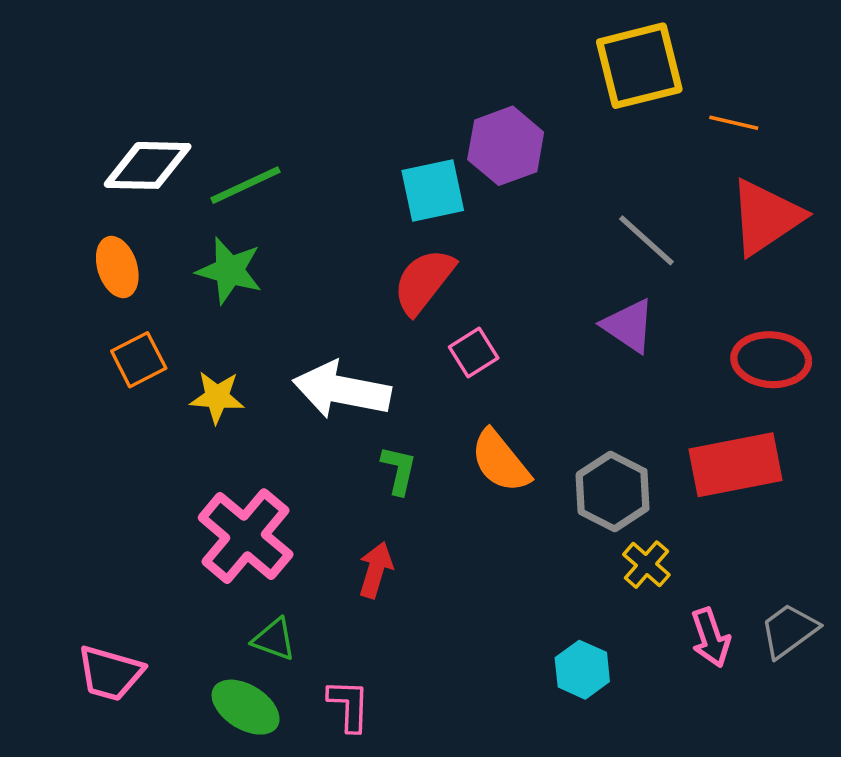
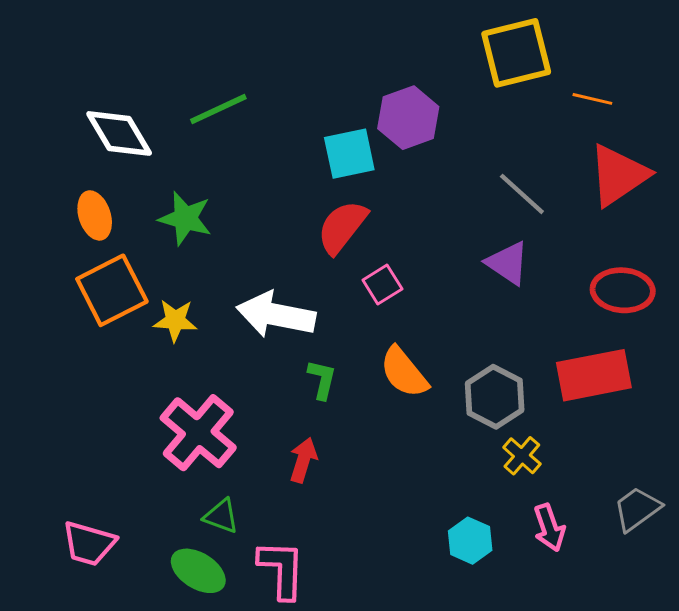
white diamond: (148, 165) -> (119, 133), turned 58
green line: (246, 185) -> (218, 109), moved
orange square: (139, 360) -> (112, 290), size x1.6
pink arrow: (711, 638) -> (549, 528), moved
pink L-shape: (349, 705) -> (282, 569), size x1.4

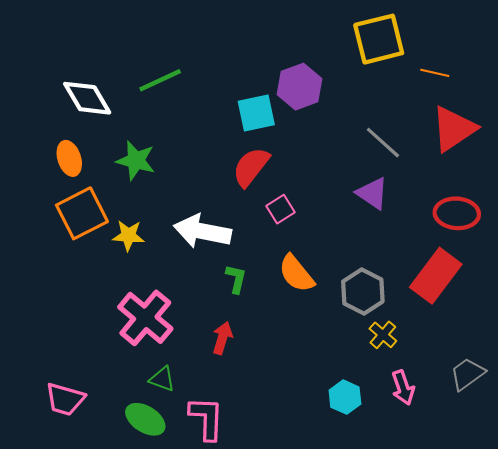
red rectangle: (594, 375) -> (436, 276), turned -42

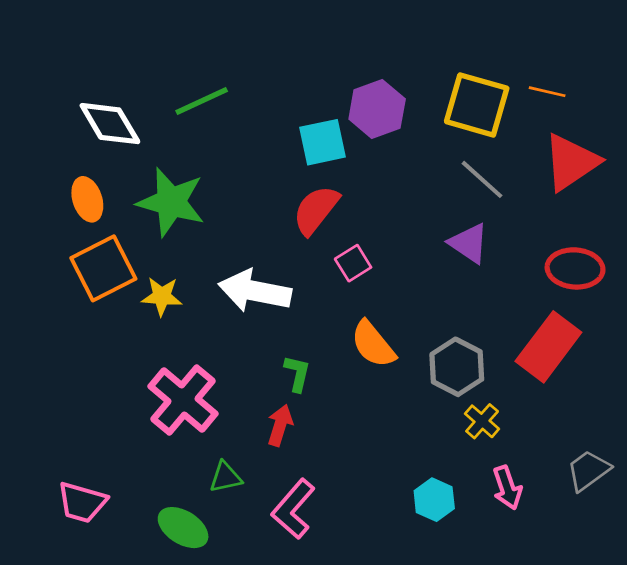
yellow square: (379, 39) -> (477, 105), moved, turned 30
green star: (136, 161) -> (171, 202), size x1.4
green L-shape: (236, 279) -> (297, 373), moved
green triangle: (162, 379) -> (226, 477), moved, turned -32
pink L-shape: (207, 418) -> (293, 509), moved, turned -141

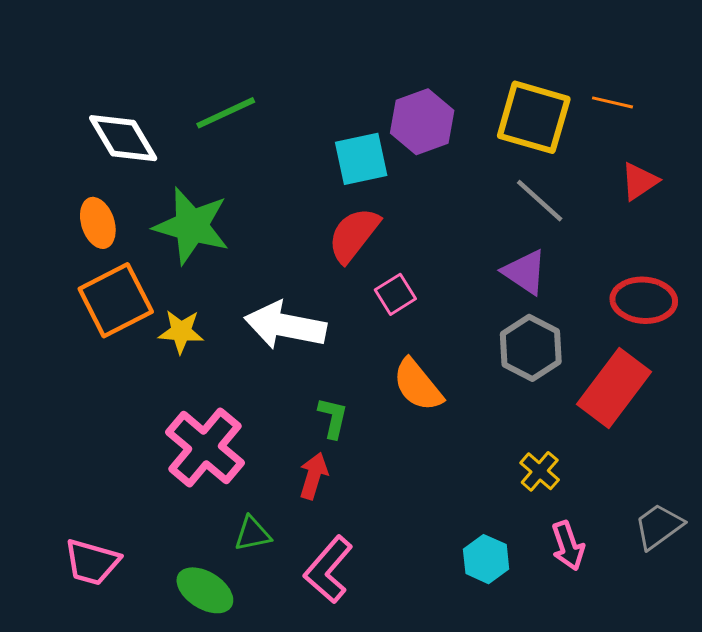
red triangle: (571, 162) -> (639, 181), size x0.6
gray hexagon: (457, 367) -> (531, 348), moved

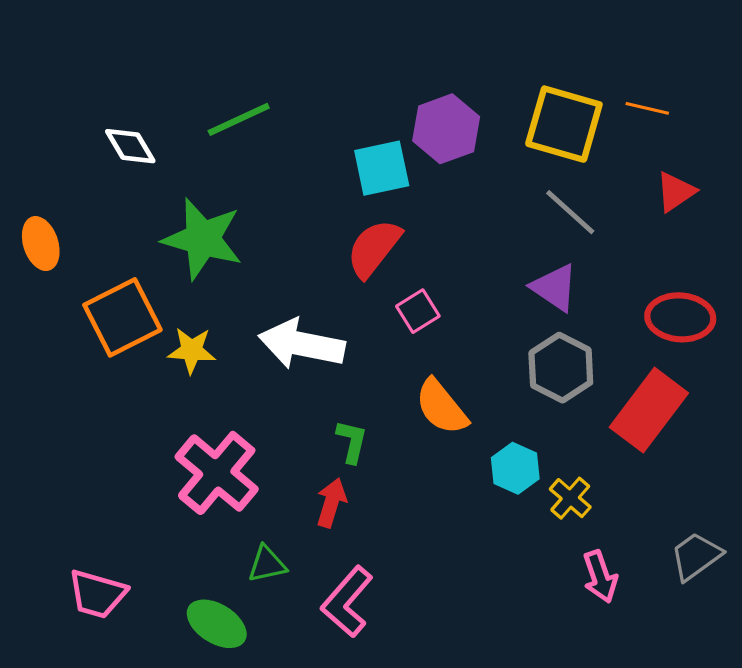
white diamond: (123, 138) -> (130, 146), size x0.7
orange ellipse: (98, 223) -> (41, 244), moved
cyan hexagon: (486, 559) -> (515, 468), moved

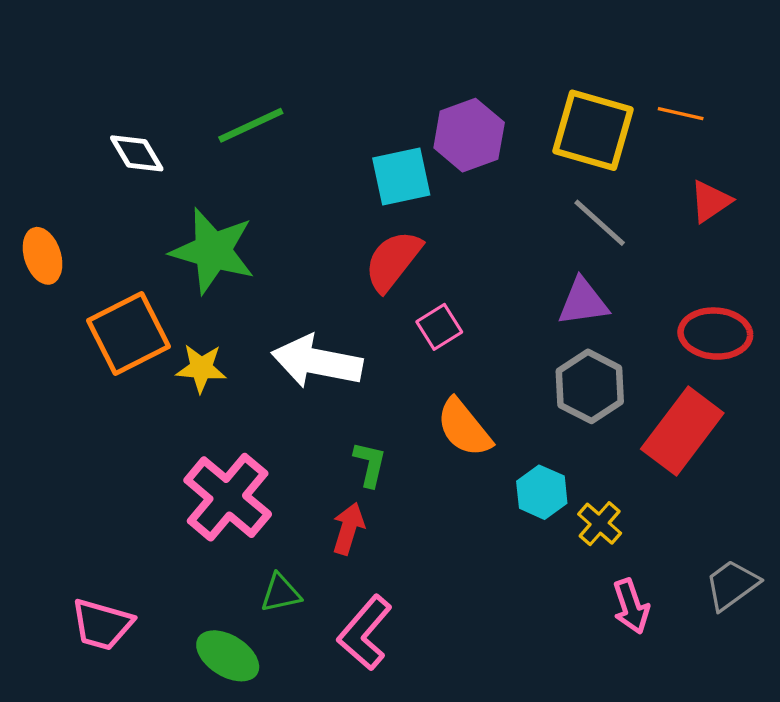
purple triangle: (555, 288) -> (583, 302), turned -42

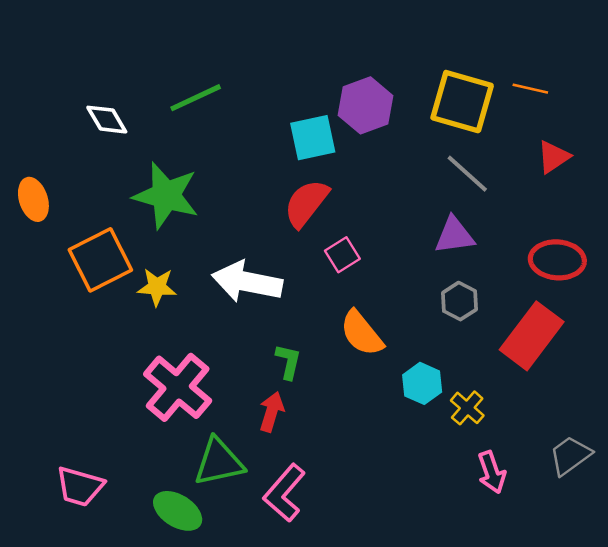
gray hexagon: (590, 386) -> (460, 301), size x0.7
green triangle: (281, 593) -> (219, 462), size x1.6

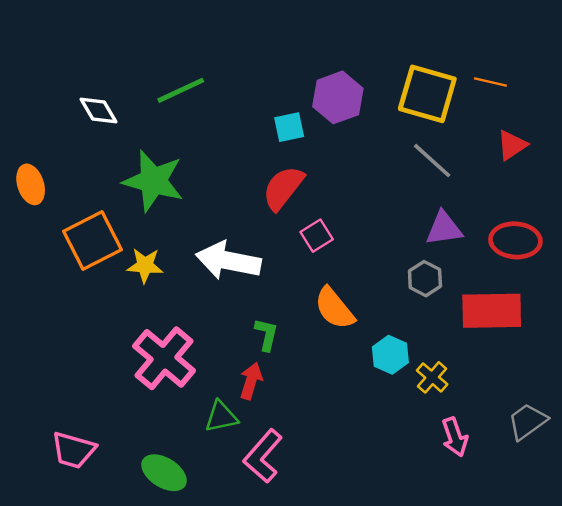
cyan square: (313, 138) -> (289, 127), size x0.7
purple triangle: (454, 235) -> (444, 228), moved
red rectangle: (532, 336) -> (492, 311), turned 52
green triangle: (219, 462) -> (221, 417), moved, size x0.7

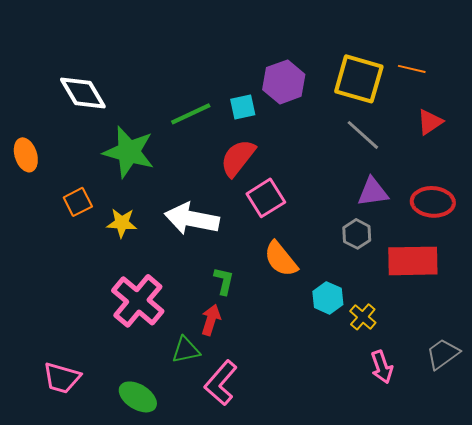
green line: (181, 90) -> (191, 114), moved
white diamond: (99, 111) -> (83, 93), size x1.4
pink square: (317, 236) -> (266, 198), size x1.4
orange square: (93, 240) -> (78, 202), size x0.6

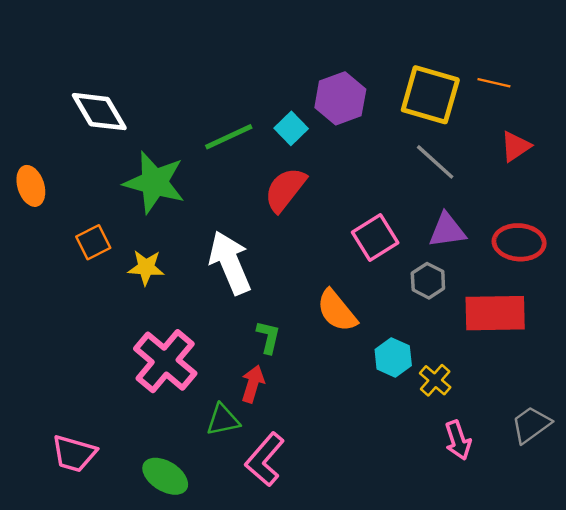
cyan square: (243, 107) -> (291, 128), turned -32
pink square: (266, 198) -> (375, 238), moved
white arrow: (192, 219) -> (230, 263), turned 56

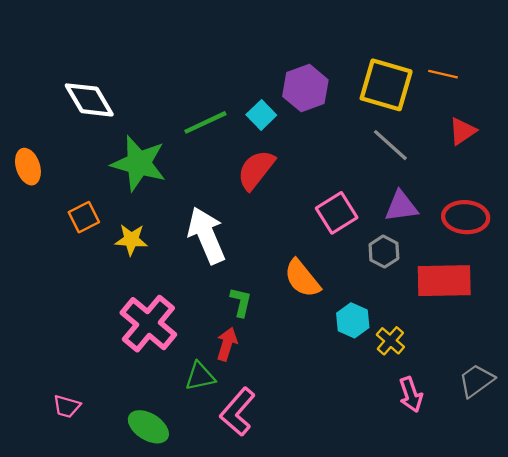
pink trapezoid: (74, 453) -> (67, 406), size x0.7

